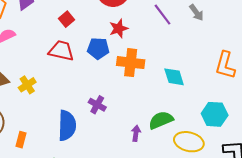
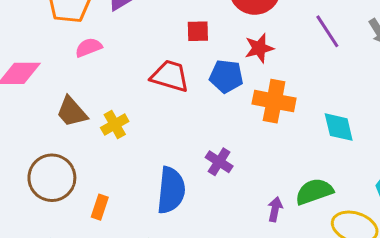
red square: (67, 19) -> (198, 31), moved, turned 35

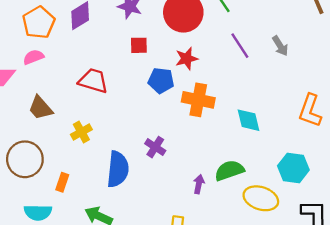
pink semicircle: (89, 47) -> (33, 57), moved
red trapezoid: (170, 76) -> (93, 81), moved
yellow cross: (115, 125) -> (81, 132), moved

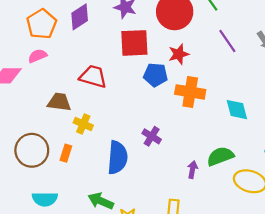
red square: (139, 45) -> (134, 43), size x1.8
brown trapezoid: (40, 108) -> (59, 102), moved, turned 140
yellow cross: (81, 132) -> (83, 124), turned -36
orange rectangle: (62, 182) -> (66, 153), moved

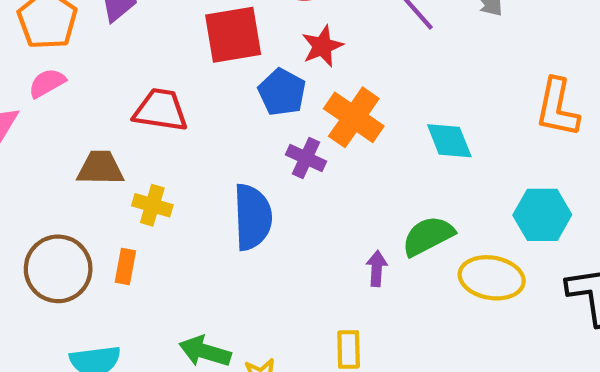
blue pentagon: (155, 75) -> (282, 92), turned 30
orange cross: (190, 92) -> (354, 117), turned 32
purple cross: (152, 136) -> (306, 158), moved
blue semicircle: (117, 157) -> (252, 217), moved

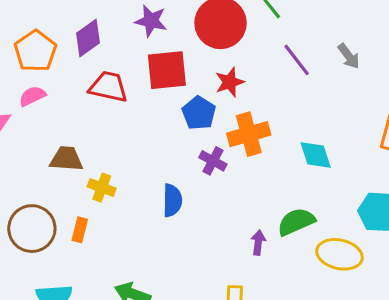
red trapezoid: (161, 110) -> (108, 87), moved
orange cross: (354, 117) -> (249, 134), turned 36
blue semicircle: (252, 217) -> (172, 200), size x0.7

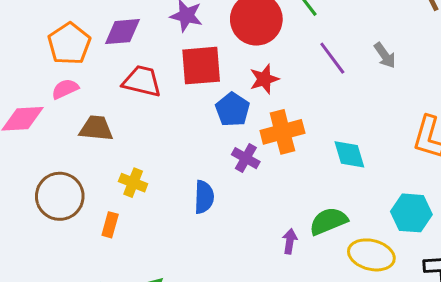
purple diamond: (88, 38) -> (122, 32), turned 30
brown trapezoid: (66, 159) -> (96, 128), moved
brown circle: (32, 229) -> (60, 196), moved

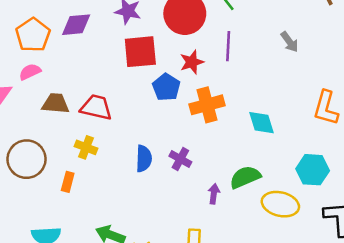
purple line: (332, 58) -> (228, 46), moved, turned 40
red trapezoid: (142, 81) -> (96, 107), moved
purple cross: (246, 158) -> (180, 159), moved

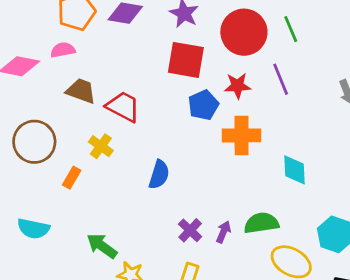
purple line: (228, 46) -> (281, 79), turned -40
purple cross: (180, 159) -> (190, 230), moved

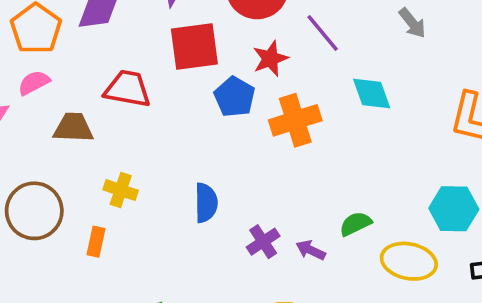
red trapezoid: (123, 107) -> (128, 89), moved
cyan diamond: (294, 170) -> (372, 93), moved
green semicircle: (261, 223) -> (355, 224), size x0.7
purple cross: (190, 230) -> (263, 242), moved, turned 30
purple arrow: (223, 232) -> (311, 250), turned -70

